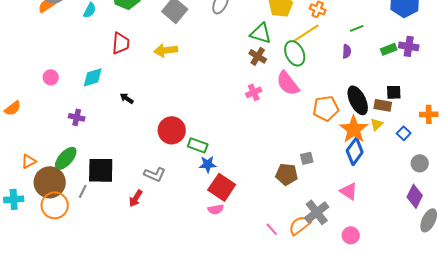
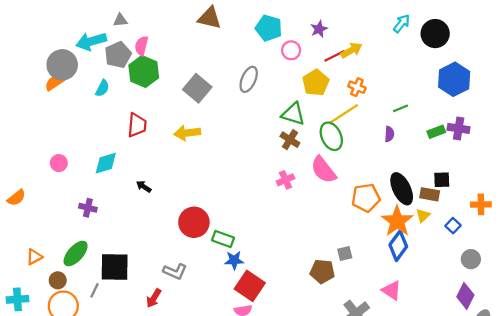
brown circle: (50, 182) -> (58, 280), size x0.5

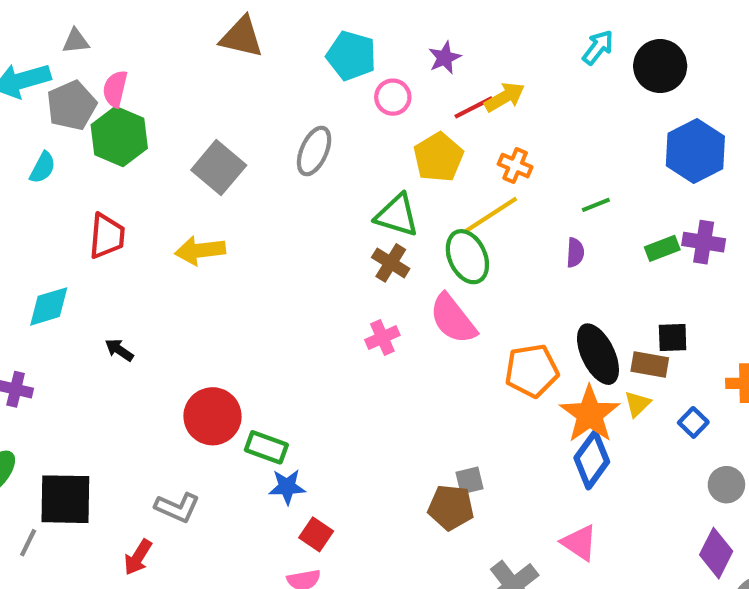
gray square: (345, 254) -> (469, 481), moved
red square: (250, 286) -> (316, 534), size x0.6

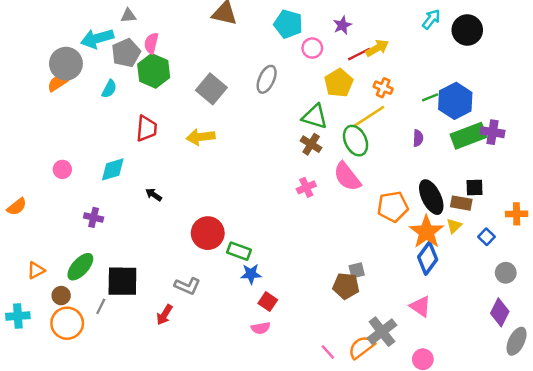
blue hexagon: (695, 151) -> (455, 101), moved
green line: (596, 205) -> (430, 97), moved
green rectangle: (662, 248) -> (468, 136), size x1.8

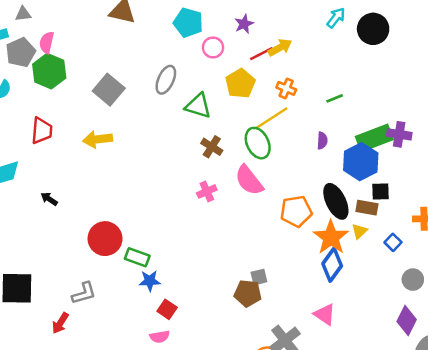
blue hexagon: (455, 101) -> (361, 162), moved
green triangle: (315, 117) -> (198, 106), moved
gray L-shape: (187, 286) -> (84, 293), turned -40

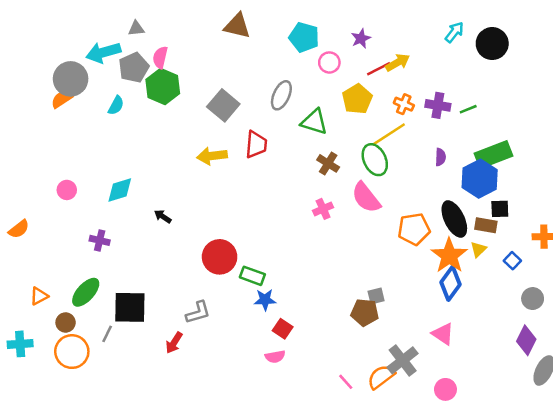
green line: (335, 98) -> (468, 109), moved
red trapezoid: (42, 131) -> (256, 145), moved
purple cross: (399, 134) -> (438, 105), moved

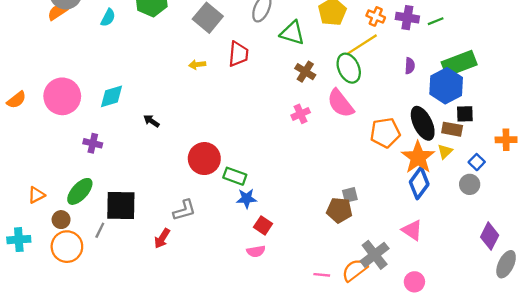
yellow arrow: (212, 156) -> (197, 65), size x0.6
pink circle: (67, 190) -> (62, 96), size x2.0
orange semicircle: (19, 229) -> (16, 100), moved
gray circle: (533, 299) -> (470, 184), moved
pink line: (346, 382) -> (322, 275), turned -42

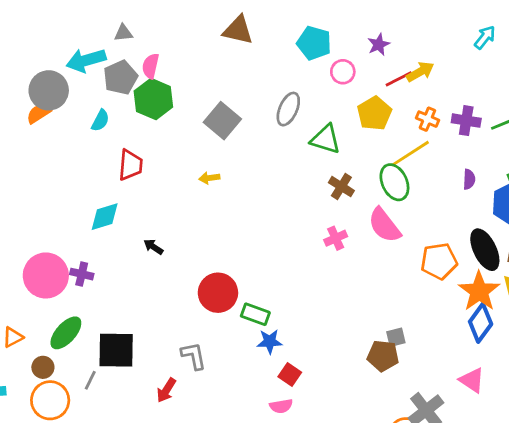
red trapezoid: (238, 54) -> (130, 165), moved
pink circle: (62, 96) -> (46, 275), moved
gray L-shape: (184, 210) -> (194, 356), turned -85

